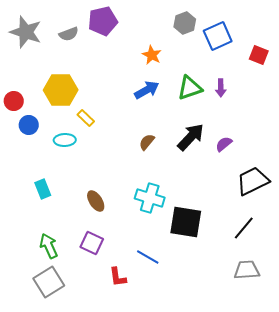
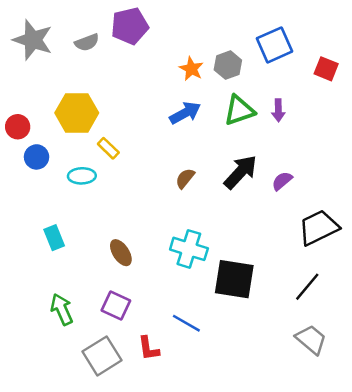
gray hexagon: (185, 23) -> (228, 65), moved
gray trapezoid: (247, 270) -> (311, 340), turned 44
gray square: (49, 282) -> (102, 356), moved

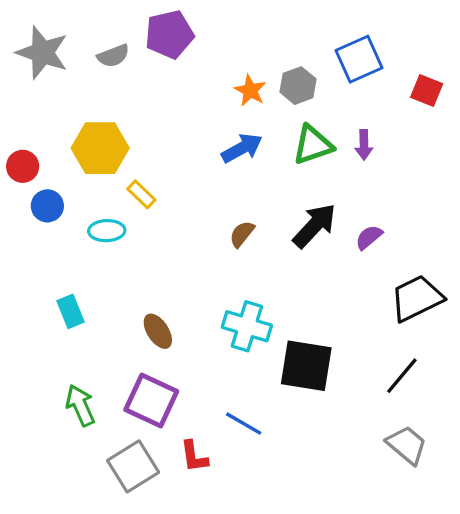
purple square: (116, 306) -> (151, 400), size x1.4

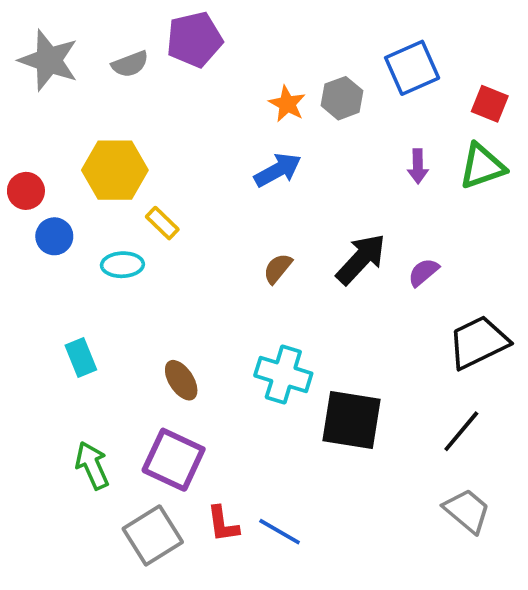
green triangle: (313, 145) -> (482, 166), moved
blue line: (244, 424) -> (280, 532), moved

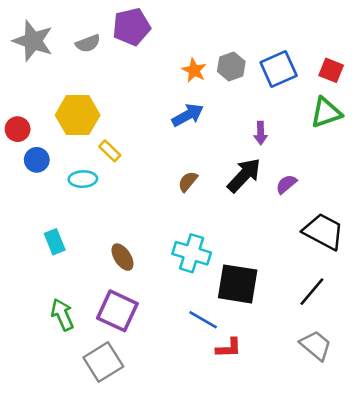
blue square: (412, 68) -> (279, 69), moved
purple arrow: (418, 166) -> (261, 133), moved
black trapezoid: (478, 342) -> (323, 231), turned 54
red L-shape: (223, 524) -> (229, 348), moved, turned -84
blue line: (280, 532) -> (203, 320), moved

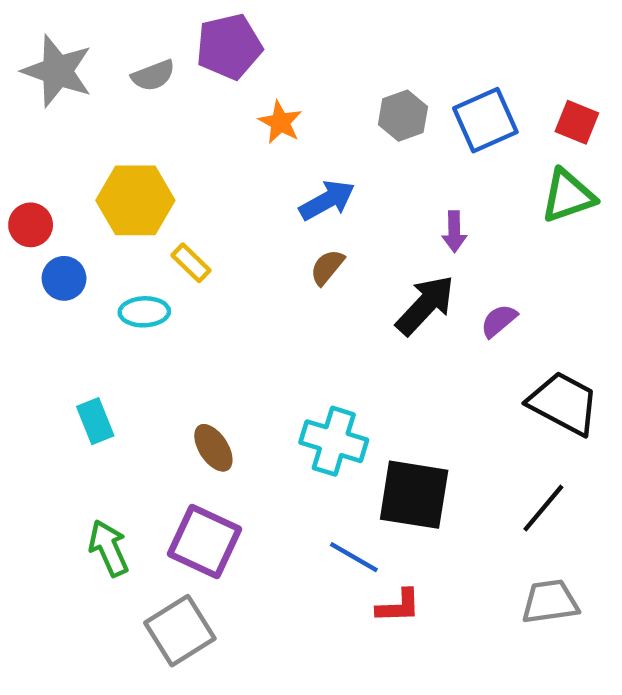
orange star: (194, 70) -> (280, 122), moved
brown semicircle: (188, 182) -> (327, 267), moved
gray trapezoid: (316, 345) -> (550, 602), turned -48

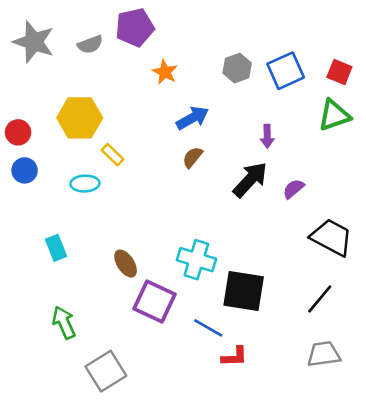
blue circle: (64, 278) -> (25, 170), moved
purple square: (204, 541) -> (154, 302), moved

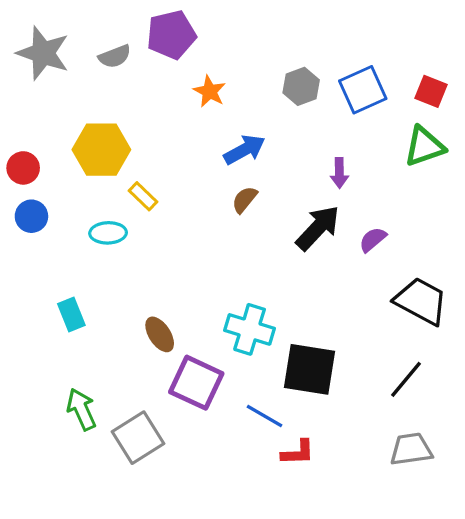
gray square: (106, 371) -> (138, 438), moved

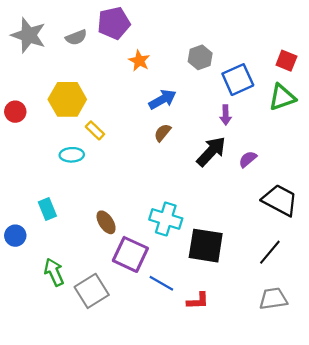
blue square: (363, 90) -> (238, 80), moved
blue circle: (31, 216) -> (15, 236), moved
blue line: (265, 416) -> (161, 283), moved

